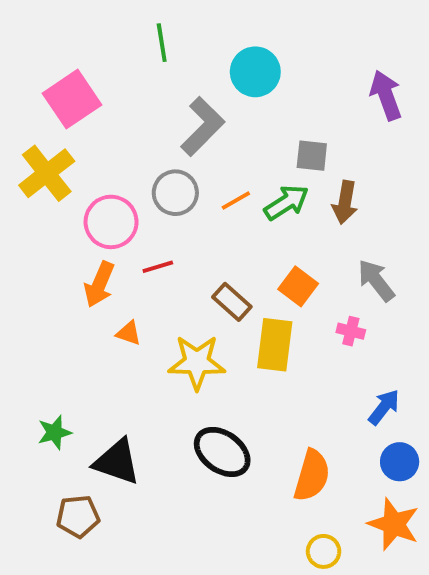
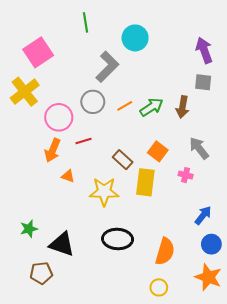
gray square: (312, 156) -> (203, 82), moved
black ellipse: (222, 452) -> (118, 239), turned -32
yellow circle: (324, 551) -> (159, 287), moved

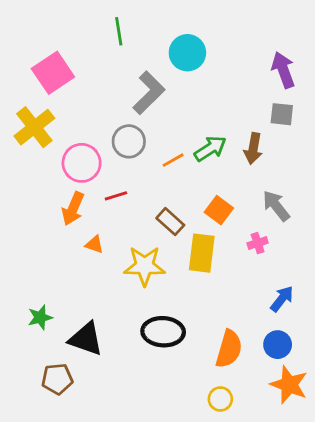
orange line: (125, 106) -> (173, 160), moved
pink cross: (186, 175) -> (258, 243), turned -32
blue circle: (211, 244) -> (278, 345), moved

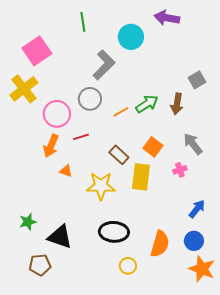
purple arrow: (283, 70) -> (167, 18), moved, turned -60
gray square: (282, 114) -> (197, 80), turned -36
yellow circle: (220, 399) -> (128, 266), moved

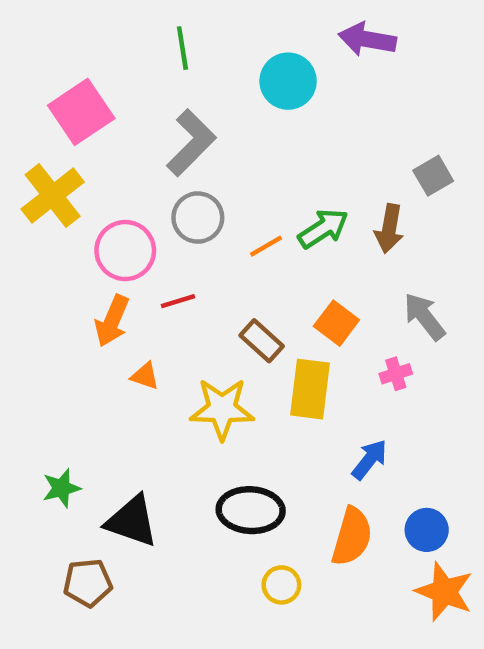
gray L-shape: (104, 65) -> (191, 143), moved
blue arrow: (197, 209) -> (369, 460), moved

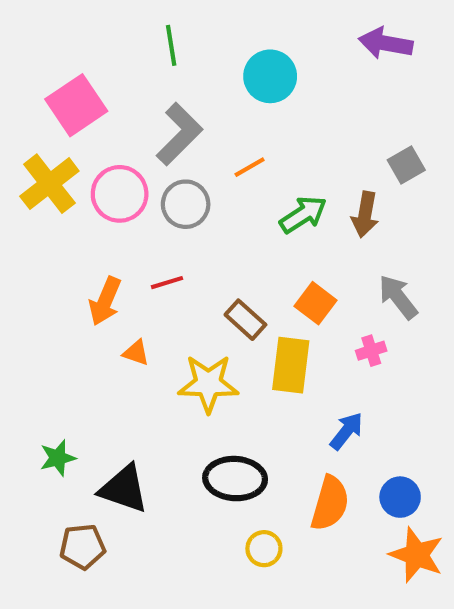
purple arrow: (367, 39) -> (386, 43), moved
orange line: (266, 246) -> (250, 167), moved
pink circle: (125, 251) -> (120, 194), moved

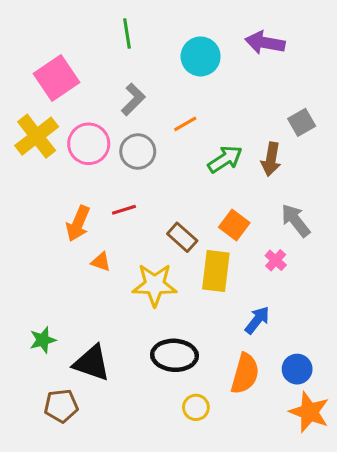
purple arrow: (386, 43) -> (265, 43), moved
gray L-shape: (179, 134) -> (133, 99), size x0.7
pink cross: (371, 351) -> (276, 260), turned -30

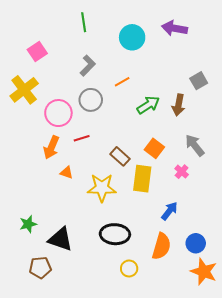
pink square: (57, 78) -> (37, 51), size x0.7
pink circle: (89, 144) -> (58, 113), moved

